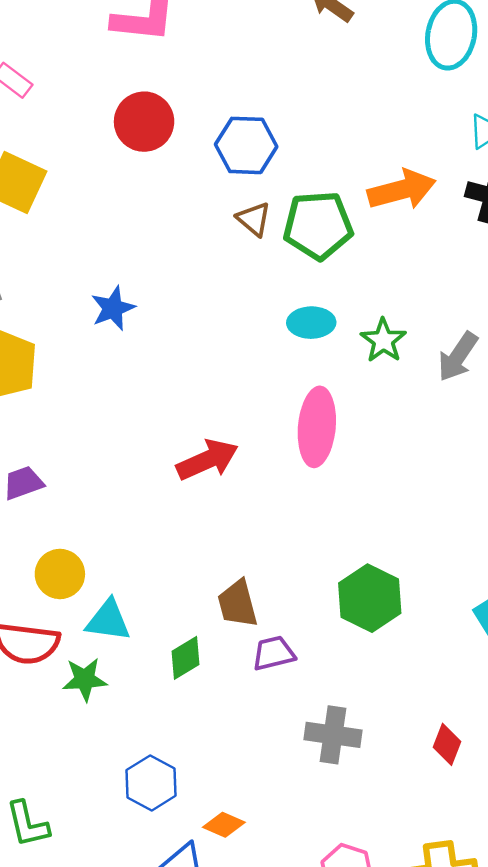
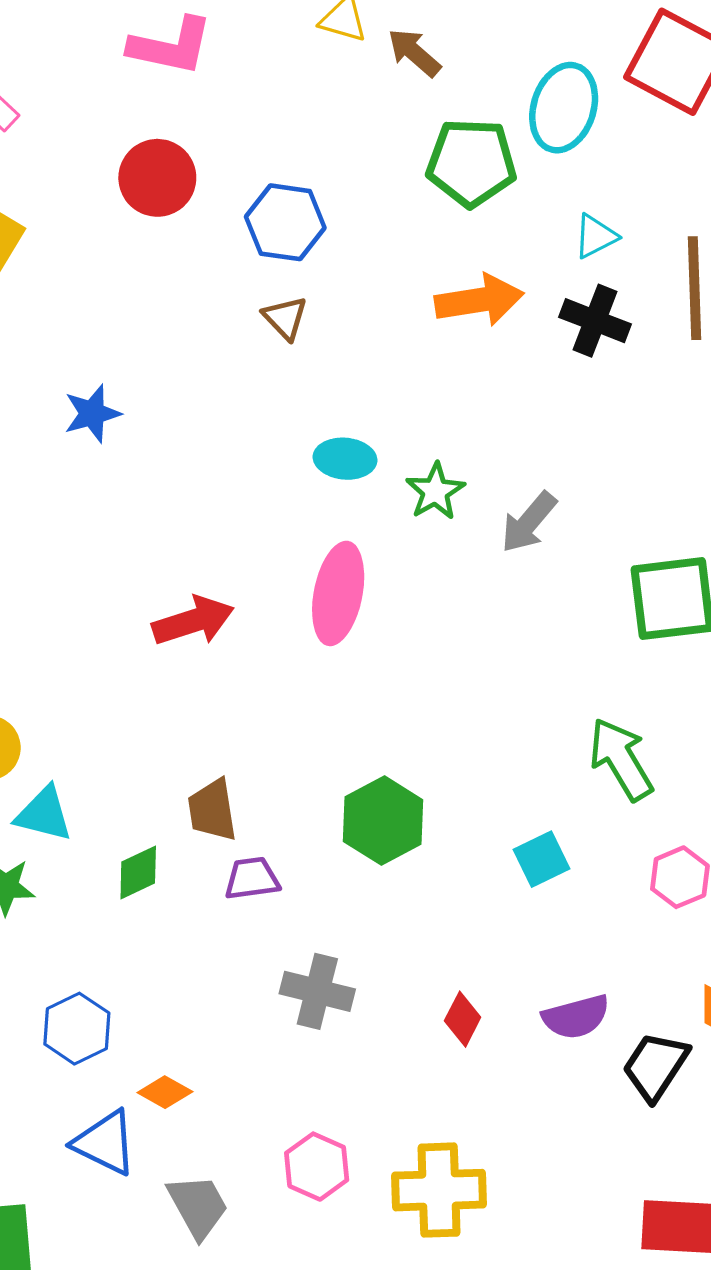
green pentagon: (318, 225) -> (471, 163), moved

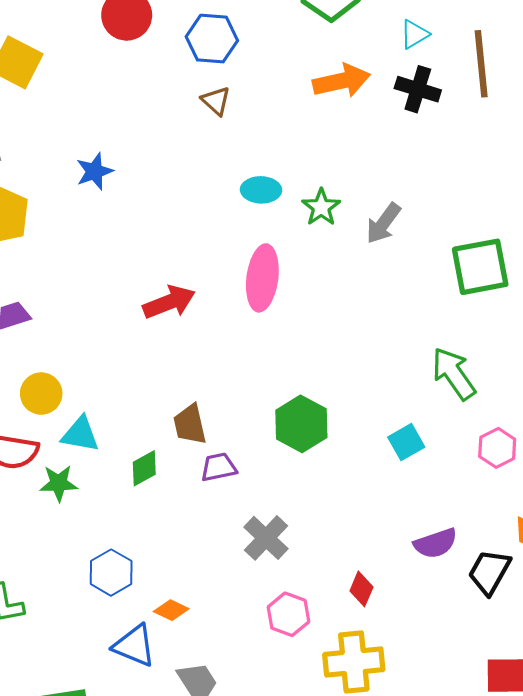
gray cross: (317, 991) -> (266, 538), turned 33
red diamond: (463, 1019) -> (361, 589), moved
pink hexagon: (317, 1167) -> (288, 614), moved

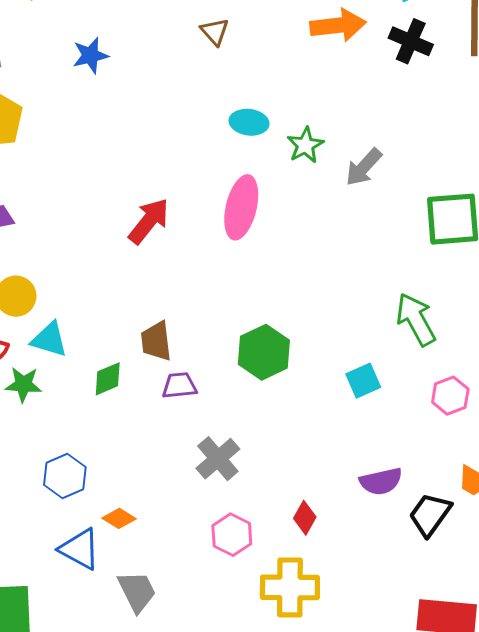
blue star: (94, 171) -> (90, 55), moved
red arrow: (169, 302) -> (149, 221), turned -36

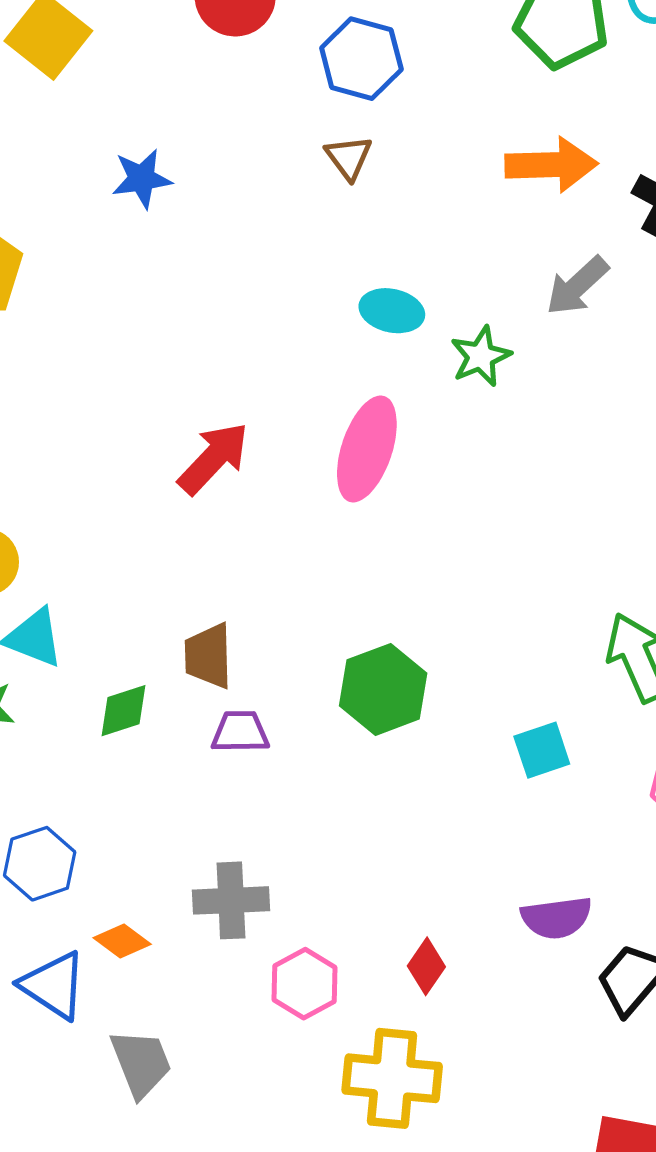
gray arrow: (364, 167) -> (577, 286), moved
gray cross: (218, 459) -> (231, 900), moved, turned 33

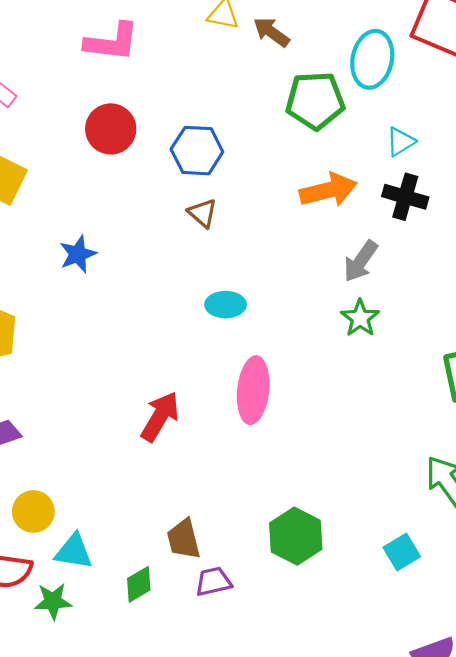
cyan ellipse: (392, 311) -> (226, 305), moved
green star: (481, 356) -> (360, 318), moved

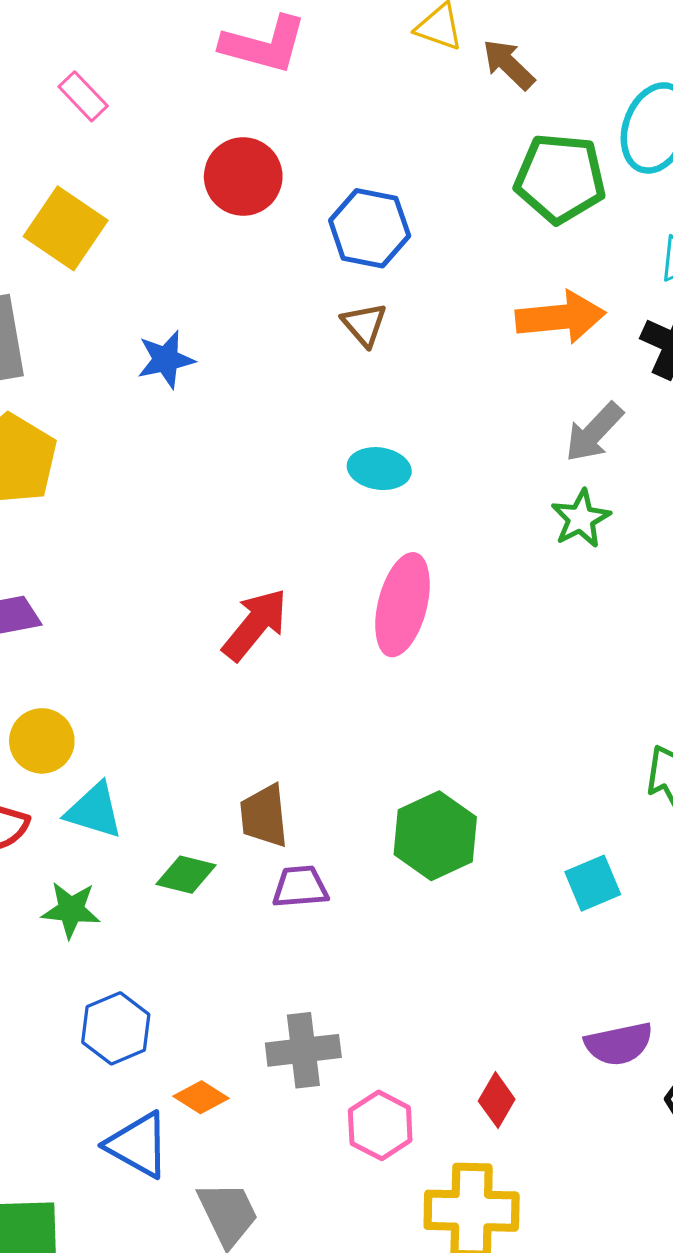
green diamond: (139, 584) -> (186, 875), turned 36
green star: (53, 601) -> (71, 910), moved

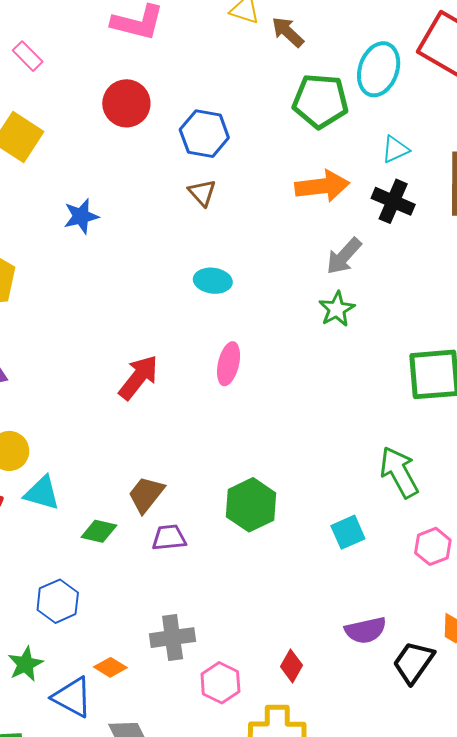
pink ellipse: (403, 605) -> (229, 364), size x0.7
brown trapezoid: (264, 816) -> (146, 494), turned 45
green star: (71, 910) -> (25, 664), moved, turned -30
blue hexagon: (116, 1028) -> (58, 601), moved

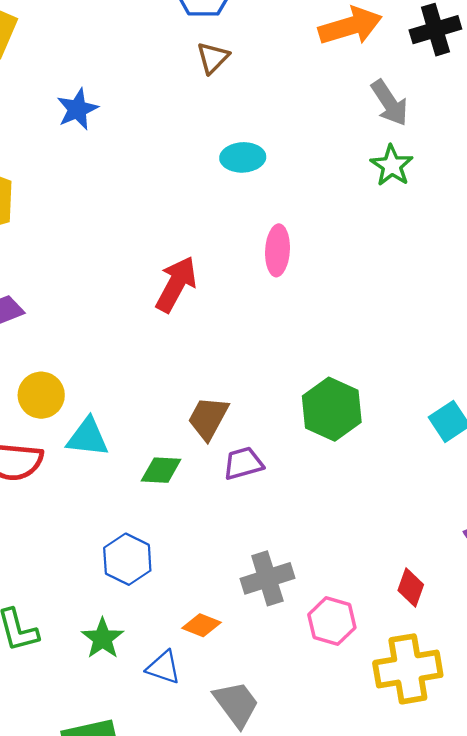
brown triangle: (202, 193) -> (213, 58), turned 36
black cross: (393, 201) -> (435, 30), turned -30
gray arrow: (344, 256) -> (390, 103), turned -66
blue triangle: (72, 697) -> (163, 667), size x0.7

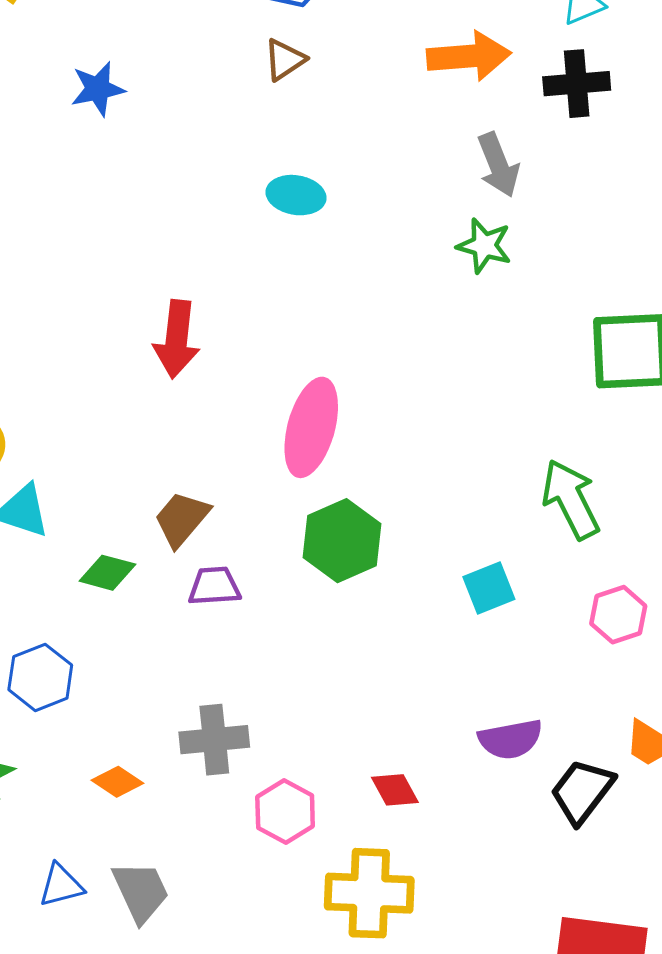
green star: (392, 166) -> (484, 246), turned -30
pink ellipse: (278, 250) -> (311, 427), moved, size x1.5
red arrow: (176, 284) -> (177, 339), turned 146
red diamond: (411, 587) -> (395, 790), turned -60
blue triangle: (163, 667) -> (61, 885), moved, turned -45

